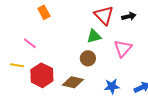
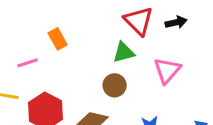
orange rectangle: (44, 12) -> (58, 39), moved
pink line: (30, 43) -> (28, 63), turned -56

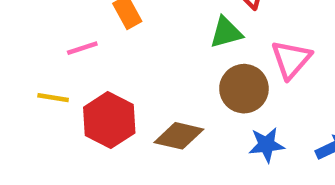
brown circle: (115, 85) -> (244, 89), moved, size x1.4

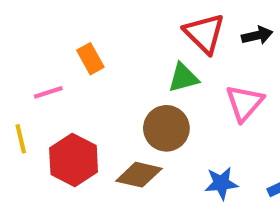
brown circle: (244, 89) -> (166, 128), moved
yellow line: (53, 98) -> (21, 139), turned 68

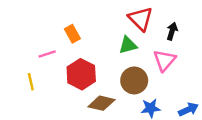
black arrow: (257, 35) -> (172, 31), moved, turned -60
brown circle: (166, 128) -> (134, 80), moved
red hexagon: (74, 160) -> (81, 74), moved

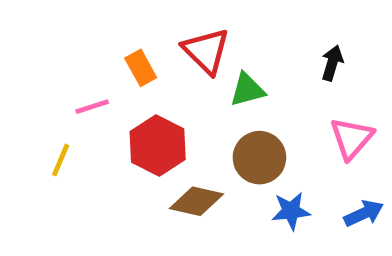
red triangle: (141, 19) -> (206, 51), moved
pink triangle: (164, 60) -> (352, 138), moved
yellow line: (31, 82) -> (61, 160), turned 36

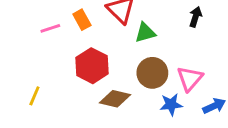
pink line: (92, 107) -> (50, 28), moved
pink triangle: (352, 138) -> (190, 79), moved
yellow line: (61, 160) -> (34, 96), moved

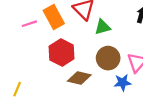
orange rectangle: (82, 20) -> (54, 17), size x1.5
yellow line: (34, 96) -> (17, 89), moved

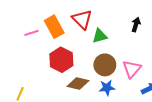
blue star: (123, 82) -> (107, 88), moved

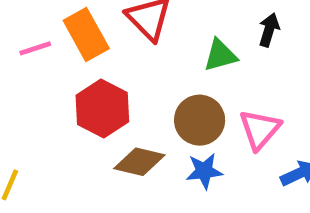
green triangle: (100, 36) -> (220, 55), moved

